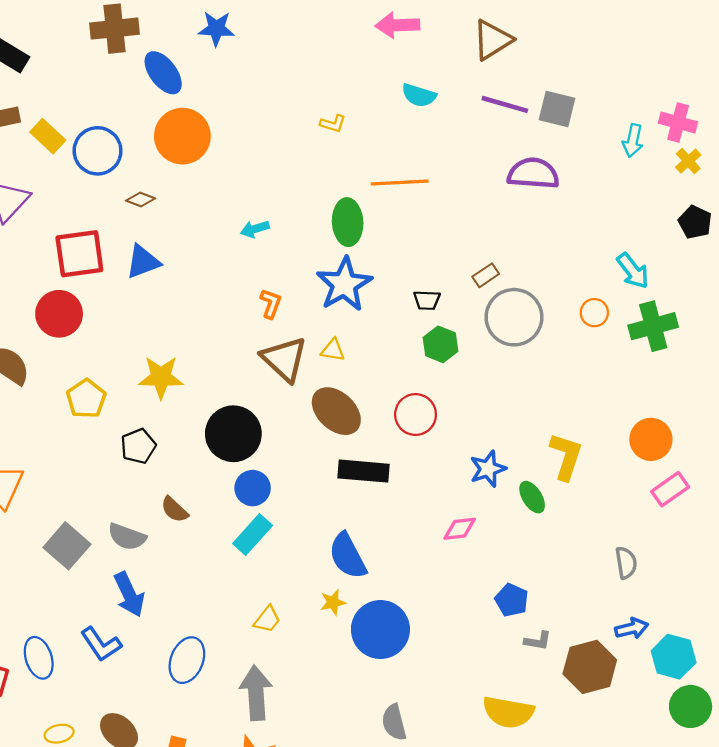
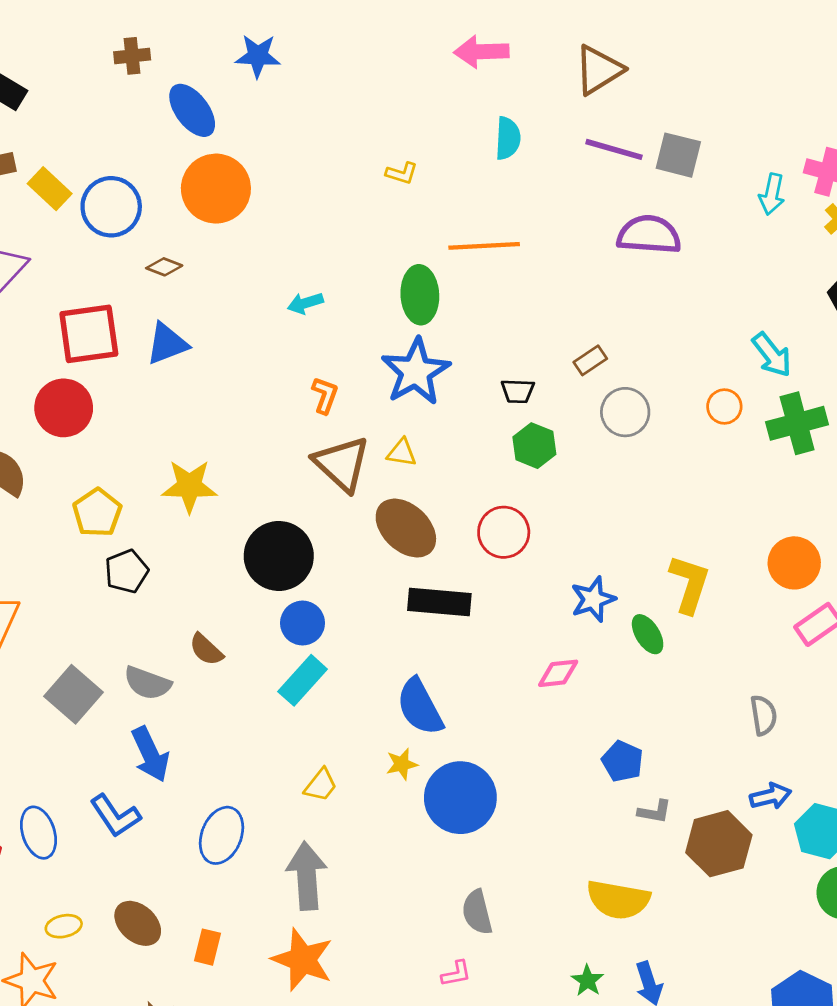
brown cross: (114, 29) -> (132, 56), size x0.6
cyan semicircle: (419, 95) -> (508, 138), turned -104
gray circle: (514, 317) -> (625, 412), size x0.7
black pentagon: (138, 446) -> (127, 571), moved

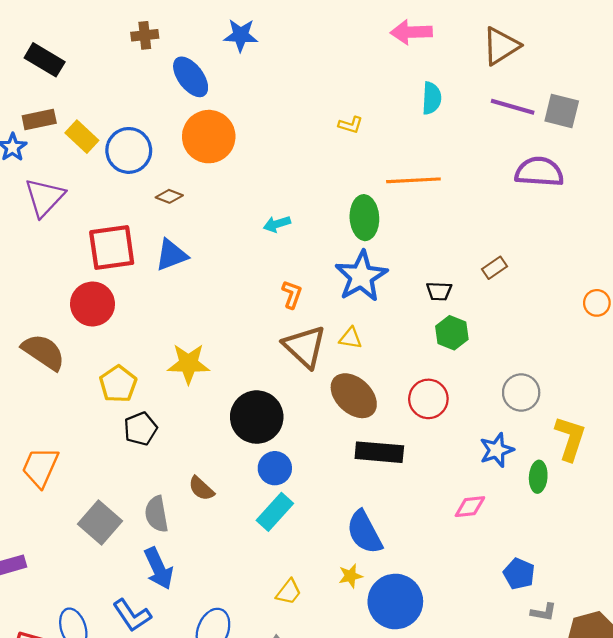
gray circle: (625, 412) -> (521, 393), moved
green ellipse: (648, 634) -> (538, 477), turned 36
gray semicircle: (147, 683) -> (156, 514), turned 60

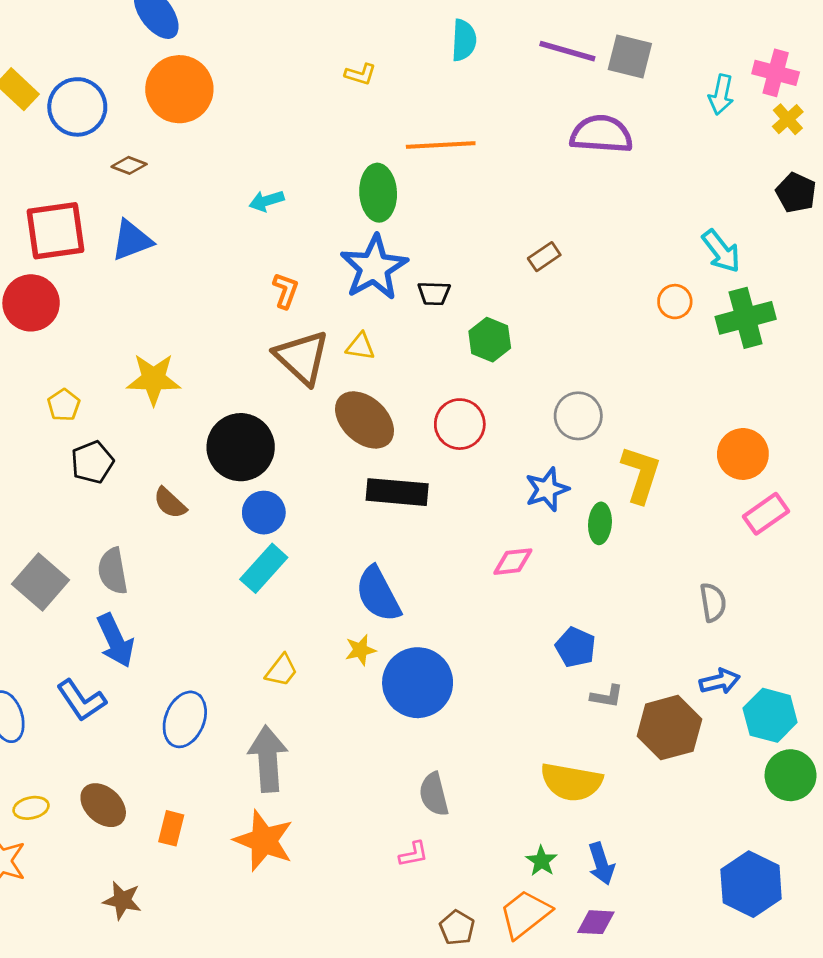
black trapezoid: (439, 291) -> (434, 293), moved
yellow pentagon: (118, 384) -> (64, 405), size x0.7
brown semicircle: (201, 488) -> (170, 503), moved

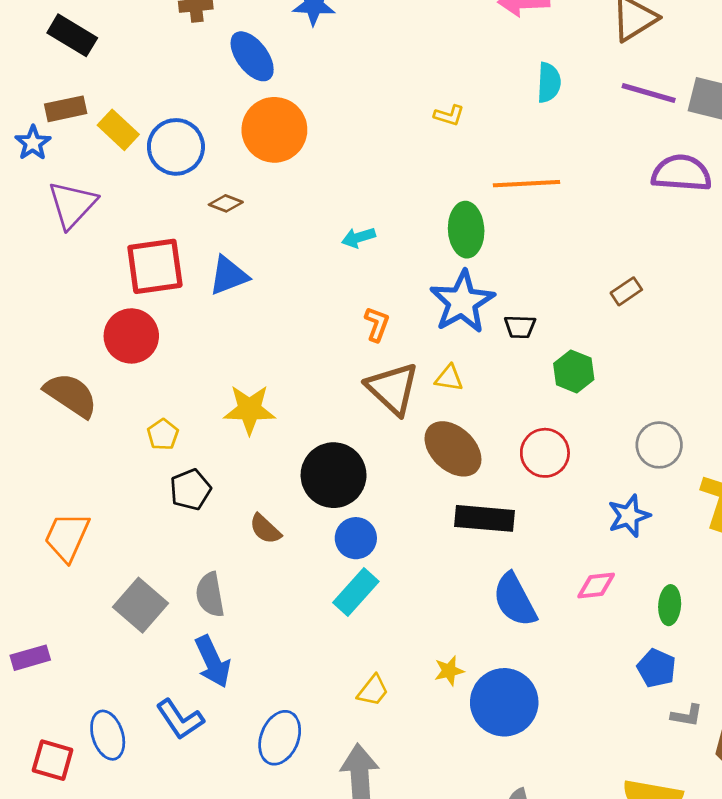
green ellipse: (600, 523) -> (670, 605), moved
blue semicircle: (378, 594) -> (515, 600), moved

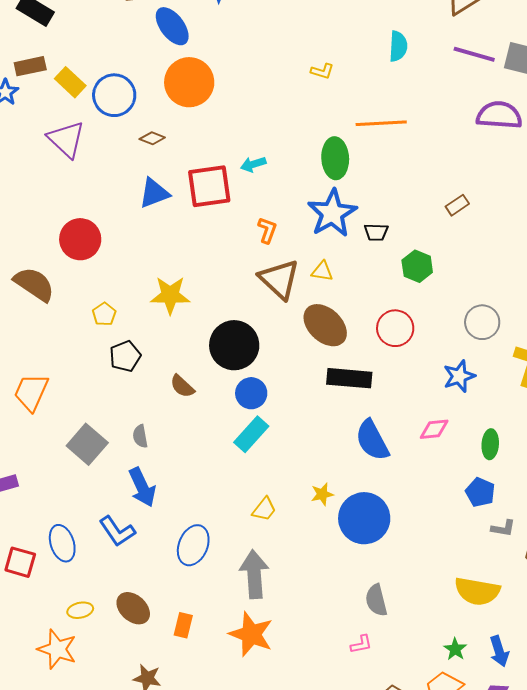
purple triangle: (72, 205) -> (66, 139), moved, turned -30
red square: (155, 266) -> (209, 186), moved
gray semicircle: (210, 595) -> (140, 436), size x0.7

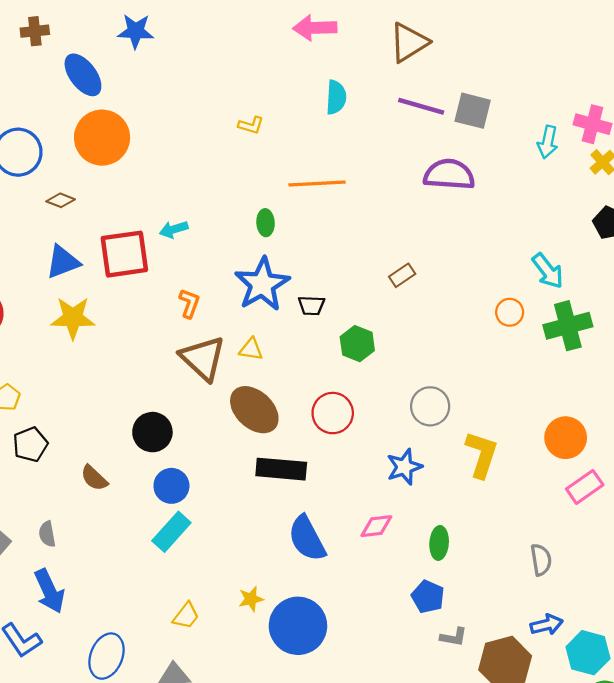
green ellipse: (335, 158) -> (266, 223), size x0.6
yellow star: (170, 295) -> (73, 318), moved
black circle: (234, 345) -> (152, 432), size x0.7

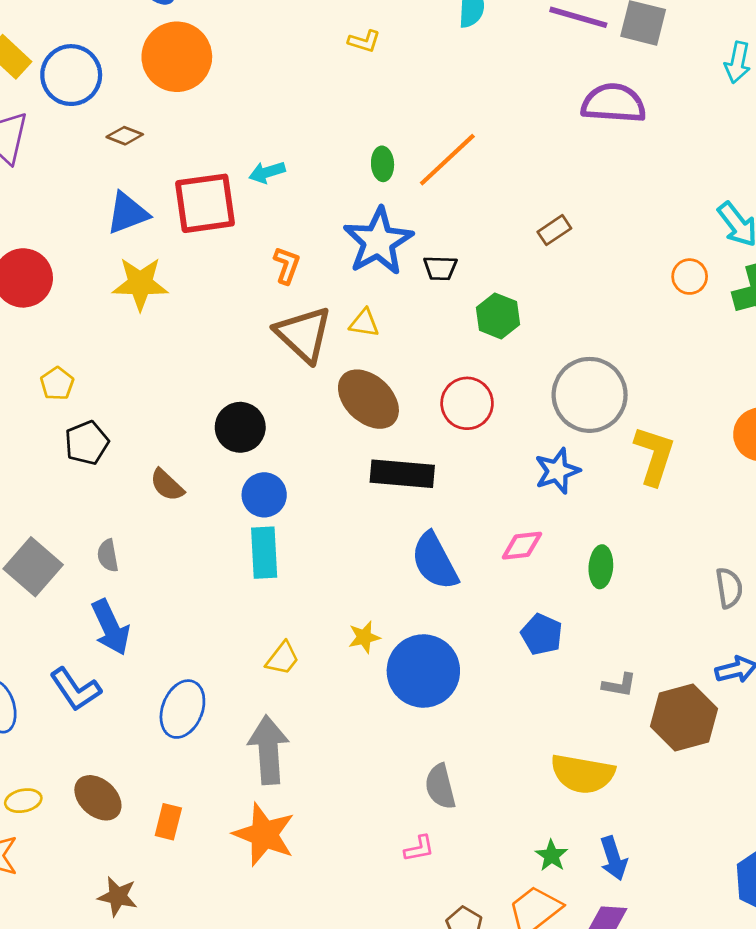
orange line: (317, 183) -> (447, 160), moved, turned -40
gray circle: (430, 406) -> (590, 395), size x1.5
cyan rectangle: (171, 532) -> (264, 553), turned -45
blue pentagon: (428, 597) -> (542, 634), moved

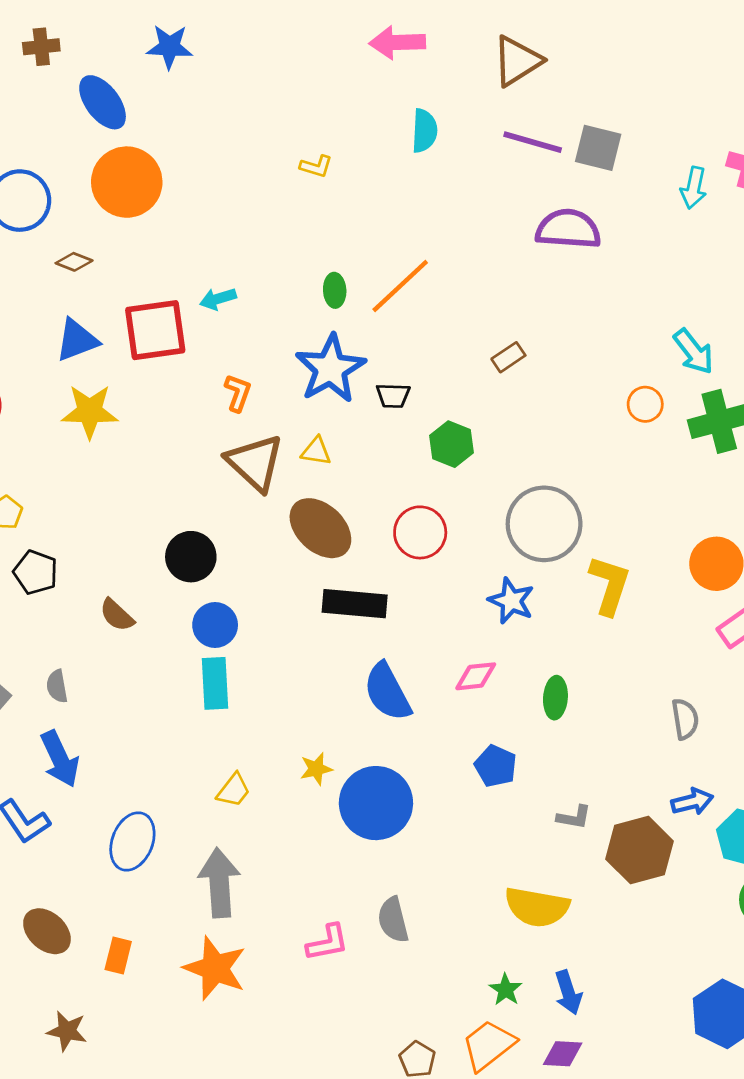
black pentagon: (87, 443) -> (36, 572), turned -30
blue star: (557, 471) -> (511, 601), turned -30
pink L-shape: (419, 849) -> (328, 943), moved, size x1.4

